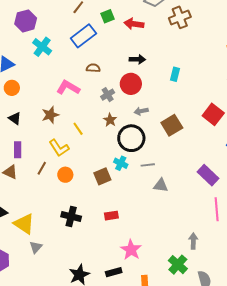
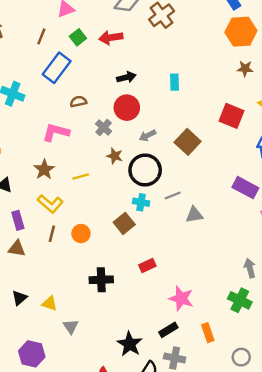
yellow line: (78, 129) -> (81, 177), turned -56
yellow L-shape: (59, 148) -> (50, 204), moved
yellow triangle: (24, 224) -> (50, 303), size x0.6

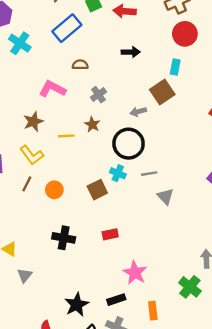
red circle: (127, 108) -> (185, 34), moved
brown square: (188, 142) -> (162, 92), moved
brown star: (115, 156) -> (92, 124), moved
gray triangle: (194, 215) -> (165, 196), turned 42

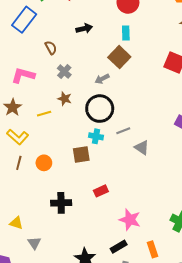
brown semicircle: (80, 65) -> (51, 48), moved, turned 72
brown square: (97, 190) -> (81, 155), turned 30

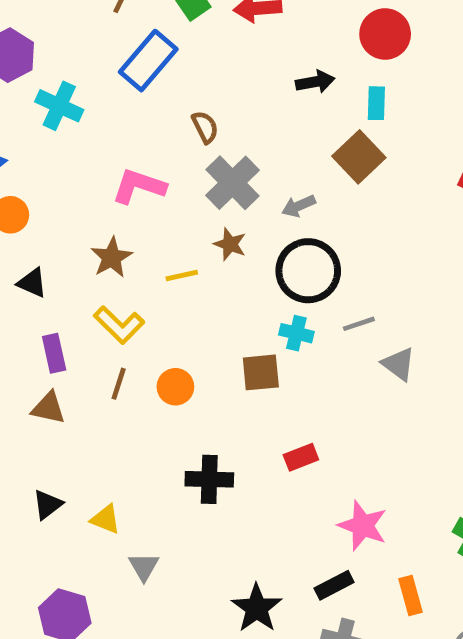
black arrow: (84, 28) -> (315, 82), moved
gray cross: (64, 72) -> (232, 183), size x1.6
gray arrow: (102, 79) -> (299, 206), moved

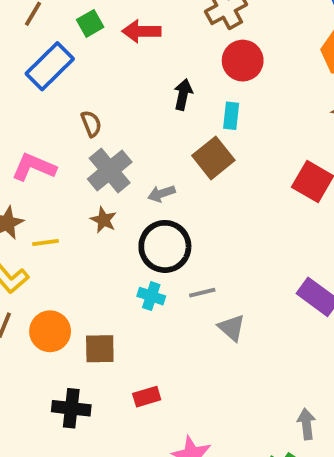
black arrow: (315, 82) -> (183, 94), turned -72
yellow line: (182, 275) -> (46, 242), moved
brown square: (261, 372) -> (100, 349), moved
orange circle: (175, 387) -> (50, 331), size x1.4

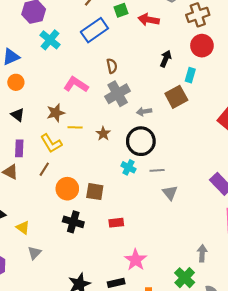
brown star: (104, 220) -> (103, 134), moved
orange circle: (50, 331) -> (67, 189), moved

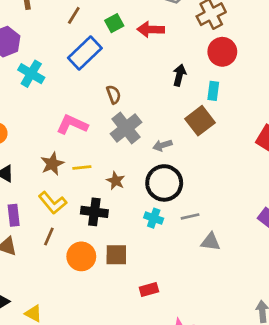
yellow line: (75, 127) -> (82, 168), moved
gray triangle: (170, 193) -> (210, 242), turned -35
black cross: (73, 222) -> (94, 212), moved

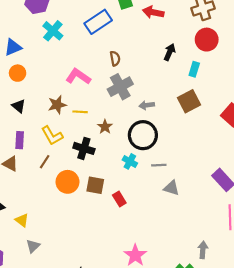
brown square: (200, 121) -> (189, 101), moved
red rectangle: (149, 290) -> (119, 199), moved, turned 64

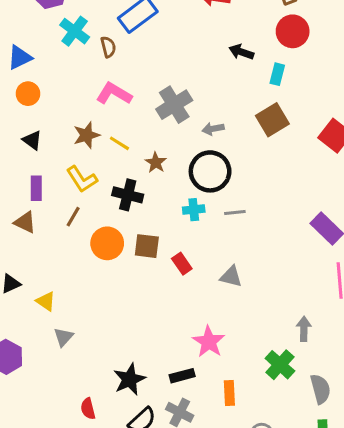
black arrow: (170, 52) -> (241, 52), turned -91
brown semicircle: (115, 58) -> (108, 47), moved
yellow line: (80, 112) -> (119, 143), turned 32
cyan cross: (130, 161) -> (194, 210), turned -32
gray triangle: (171, 188) -> (231, 277), moved

